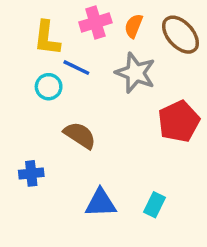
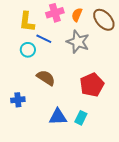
red pentagon: (179, 121) -> (92, 85), moved
cyan rectangle: (154, 205) -> (81, 118), moved

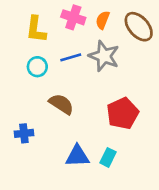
pink cross: (55, 13) -> (73, 17), turned 36
blue line: (44, 39) -> (71, 57), moved, turned -42

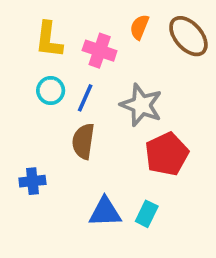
pink cross: (73, 17) -> (100, 51), moved
gray star: (104, 56) -> (141, 105), moved
blue line: (71, 57) -> (85, 98), moved, turned -50
brown semicircle: (61, 104) -> (83, 141), turned -115

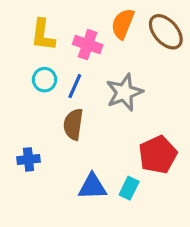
orange semicircle: (139, 27) -> (123, 24), size x1.4
gray star: (141, 105) -> (124, 92), turned 30
red pentagon: (167, 154) -> (158, 155), moved

